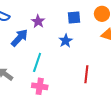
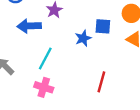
blue square: (74, 17) -> (103, 26), moved
blue arrow: (20, 38) -> (29, 26), turned -144

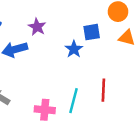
cyan line: (45, 58) -> (74, 101), moved

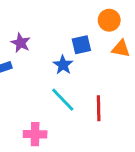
cyan line: (74, 101) -> (63, 100), moved, turned -55

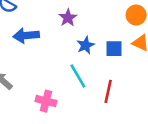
purple star: (21, 43) -> (68, 18), moved
blue square: (81, 45) -> (114, 49), moved

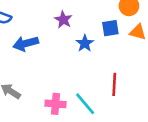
blue square: (114, 49) -> (110, 28), moved
cyan line: (78, 76) -> (85, 104), moved

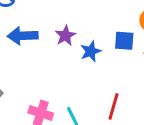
purple star: (63, 20) -> (65, 36), moved

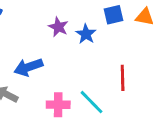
blue arrow: (23, 36) -> (28, 67), moved

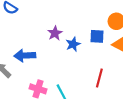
red line: (123, 78) -> (99, 78), moved

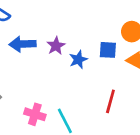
blue arrow: (25, 56) -> (23, 44), moved

